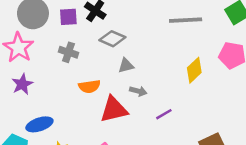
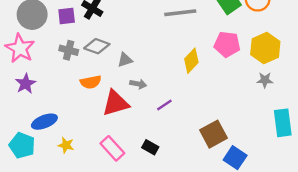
gray diamond: (112, 39) -> (97, 46), moved

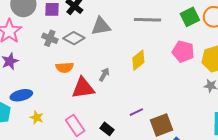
gray triangle: (125, 60) -> (101, 26), moved, size x1.5
yellow diamond: (191, 61) -> (138, 60), moved
gray arrow: (138, 84) -> (104, 75), turned -80
purple line: (164, 105) -> (136, 112), moved

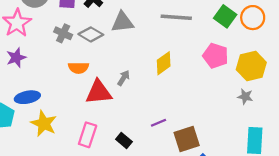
green square: (190, 17) -> (225, 16), turned -30
yellow star: (37, 117) -> (44, 124), size x1.6
pink rectangle: (75, 125) -> (88, 135), turned 50

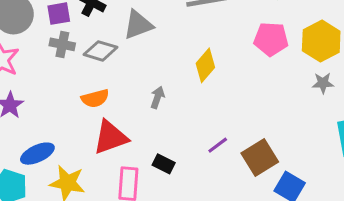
gray cross: (63, 33) -> (62, 44), moved
red triangle: (99, 92) -> (111, 137), moved
black rectangle: (124, 140) -> (164, 164), moved

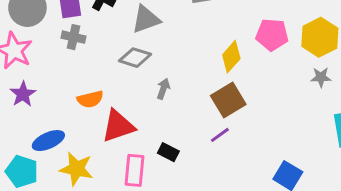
gray diamond: (101, 51) -> (135, 58), moved
yellow diamond: (205, 65) -> (231, 57), moved
orange semicircle: (95, 98) -> (90, 99), moved
brown square: (260, 157) -> (228, 100), moved

